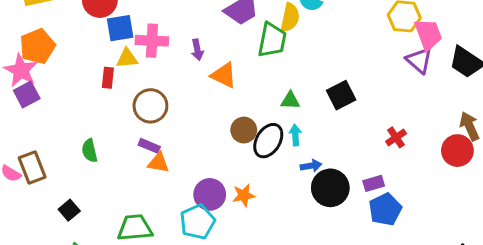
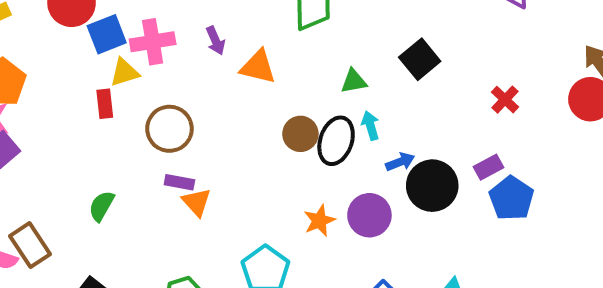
green semicircle: (90, 151) -> (102, 206), turned 55
orange triangle: (158, 163) -> (197, 202), turned 50
purple circle: (210, 194) -> (369, 215), moved

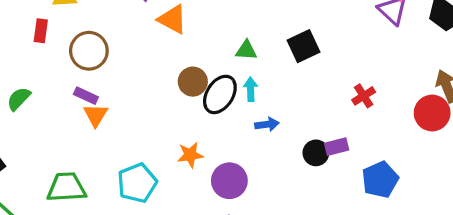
red rectangle: (105, 104) -> (41, 31), moved
black circle: (432, 186) -> (316, 153), moved, size x0.6
blue pentagon: (511, 198) -> (380, 180), moved
purple circle: (369, 215) -> (229, 181), moved

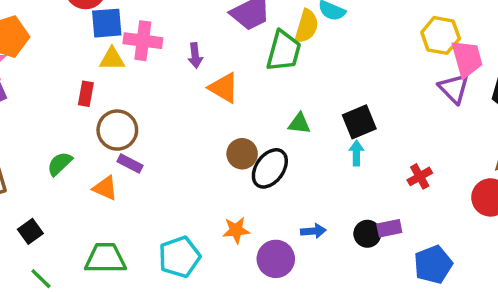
brown circle: (89, 51) -> (117, 130), moved
cyan arrow: (251, 89) -> (356, 153), moved
orange triangle: (96, 115) -> (105, 188), moved, turned -40
blue arrow: (267, 124) -> (313, 231), moved

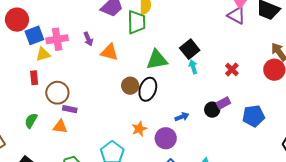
green triangle: (299, 124) -> (157, 60), size x1.6
blue pentagon: (433, 265) -> (253, 116), turned 30

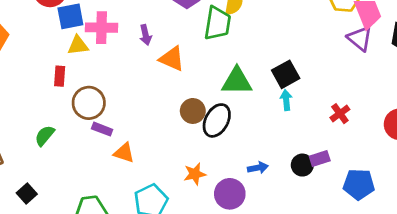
orange triangle: (60, 127) -> (124, 153), moved

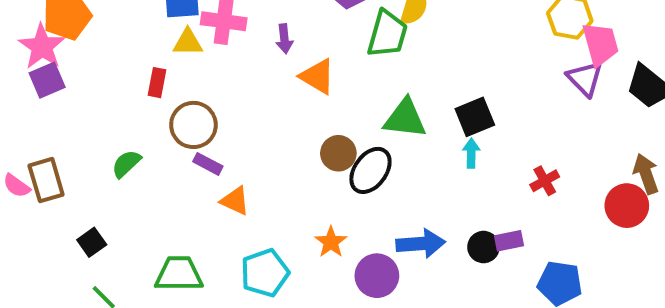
blue arrow: (258, 168) -> (421, 244), size x1.6
orange star: (195, 174) -> (331, 242), turned -30

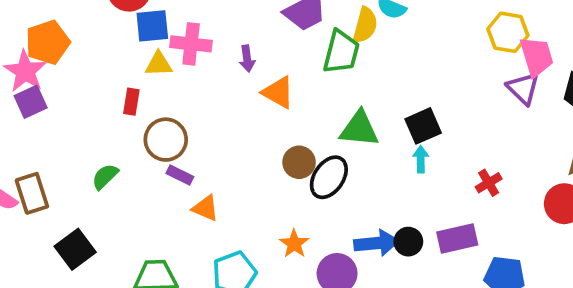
purple rectangle: (509, 241) -> (457, 238), size x1.5
black square: (92, 242) -> (75, 249), size x1.5
black circle: (483, 247) -> (408, 242), moved

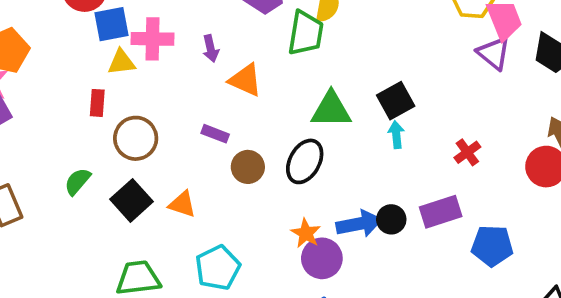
brown circle: (299, 162) -> (248, 167), moved
purple rectangle: (180, 175) -> (215, 134), moved
orange star: (294, 244) -> (306, 233), moved
black square: (75, 249) -> (131, 200), moved

